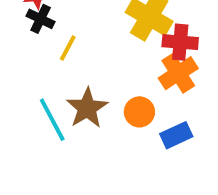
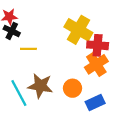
yellow line: (68, 48) -> (28, 49), turned 63
brown star: (87, 108) -> (40, 86), turned -30

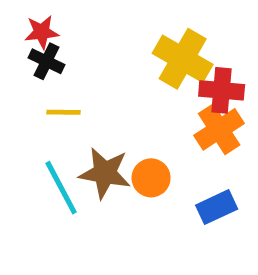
yellow line: (28, 49) -> (64, 112), moved
orange circle: (72, 88) -> (151, 178), moved

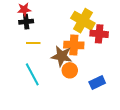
black cross: (46, 61) -> (26, 22), turned -32
orange cross: (219, 129) -> (74, 45), moved, turned 36
brown star: (105, 173) -> (62, 56), moved

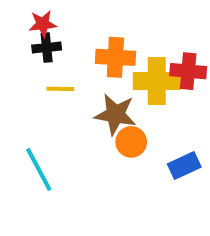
yellow cross: (83, 21) -> (157, 81), moved, turned -30
orange cross: (74, 45) -> (115, 57), moved
cyan line: (32, 74) -> (39, 169), moved

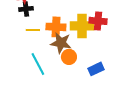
orange cross: (115, 57) -> (56, 27), moved
cyan line: (39, 169) -> (38, 64), moved

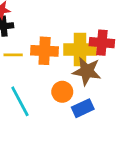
brown star: (61, 43) -> (87, 71), moved
blue rectangle: (96, 69) -> (83, 108), moved

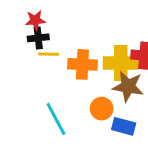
yellow line: (13, 55) -> (49, 54), moved
blue rectangle: (83, 108) -> (124, 126), turned 40

